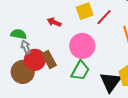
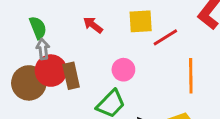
green semicircle: (19, 34) -> (38, 28), turned 42
pink circle: (82, 46) -> (123, 70), size x0.6

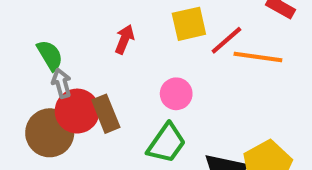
red arrow: (93, 25) -> (124, 39), turned 84
orange line: (191, 76) -> (258, 57), moved, turned -72

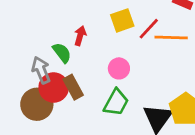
green semicircle: (50, 55) -> (62, 53), moved
gray arrow: (61, 83) -> (41, 70), size x1.4

